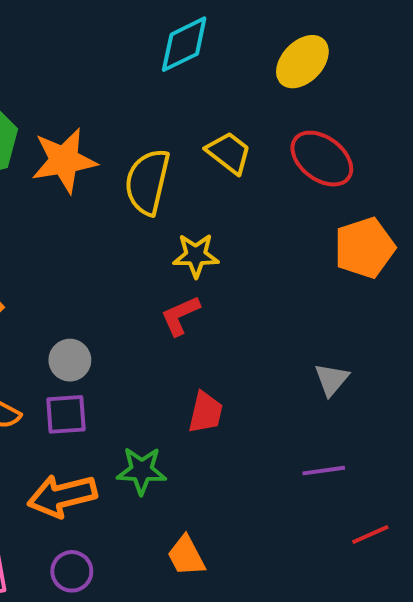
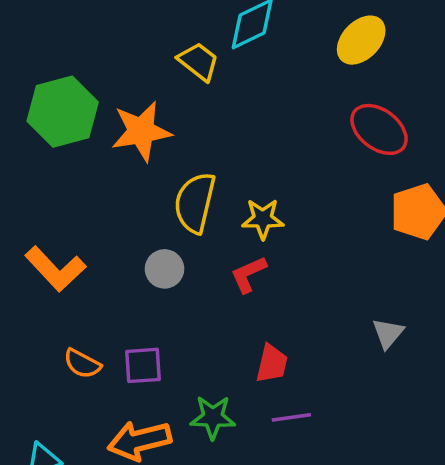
yellow trapezoid: (229, 153) -> (198, 62), moved
yellow semicircle: (147, 182) -> (195, 203), moved
gray circle: (70, 360) -> (164, 269), moved
purple line: (324, 471) -> (291, 417), moved

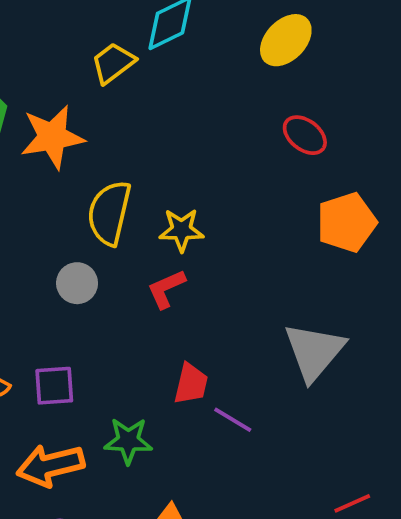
yellow trapezoid: (198, 62) -> (113, 63), turned -75
red ellipse: (379, 129) -> (305, 135), size x0.7
gray triangle: (388, 333) -> (314, 352), size x1.8
purple line: (291, 417) -> (233, 420), moved, turned 39

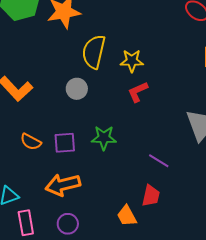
red L-shape: (166, 289) -> (138, 92), moved
red trapezoid: (191, 384) -> (151, 196), moved
green star: (128, 441) -> (104, 138), moved

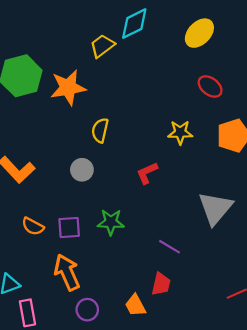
yellow semicircle: (94, 52) -> (100, 130), size x0.7
yellow star: (132, 61) -> (180, 132), moved
orange arrow: (63, 185) -> (67, 272), turned 80
purple circle: (68, 224) -> (87, 310), moved

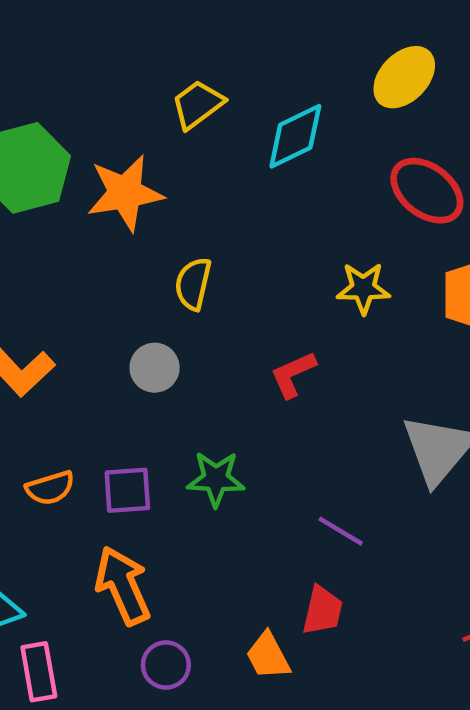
cyan diamond: (134, 23) -> (295, 136), moved
red ellipse: (210, 86) -> (427, 191), size x1.4
orange semicircle: (33, 226) -> (50, 488), turned -45

